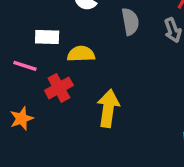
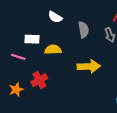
red cross: (59, 88) -> (39, 80), moved
yellow arrow: (108, 108) -> (89, 66), moved, turned 80

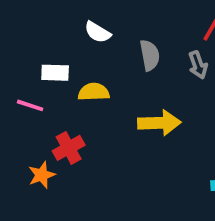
orange star: (16, 90) -> (42, 175), moved

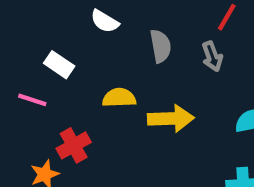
white rectangle: (55, 73) -> (59, 65), turned 32
yellow semicircle: (94, 92) -> (119, 98), moved

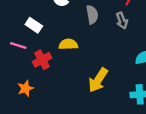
yellow arrow: (171, 118) -> (98, 80), moved, turned 125
red cross: (74, 145) -> (42, 60), moved

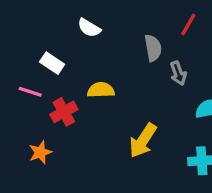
gray semicircle: (92, 15) -> (153, 48), moved
gray arrow: (122, 21) -> (178, 73), moved

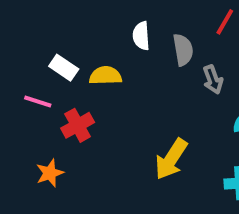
white semicircle: (89, 28) -> (141, 36), moved, turned 55
yellow semicircle: (101, 90) -> (105, 76), moved

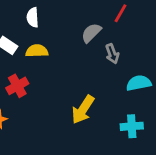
white semicircle: (141, 36) -> (33, 17), moved
gray semicircle: (183, 50) -> (91, 33), turned -125

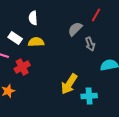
cyan cross: (132, 126) -> (89, 96), moved

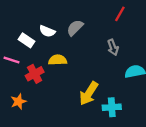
white semicircle: (33, 18) -> (47, 31), moved, turned -64
gray semicircle: (75, 29) -> (75, 28), moved
yellow semicircle: (36, 42) -> (58, 60), moved

